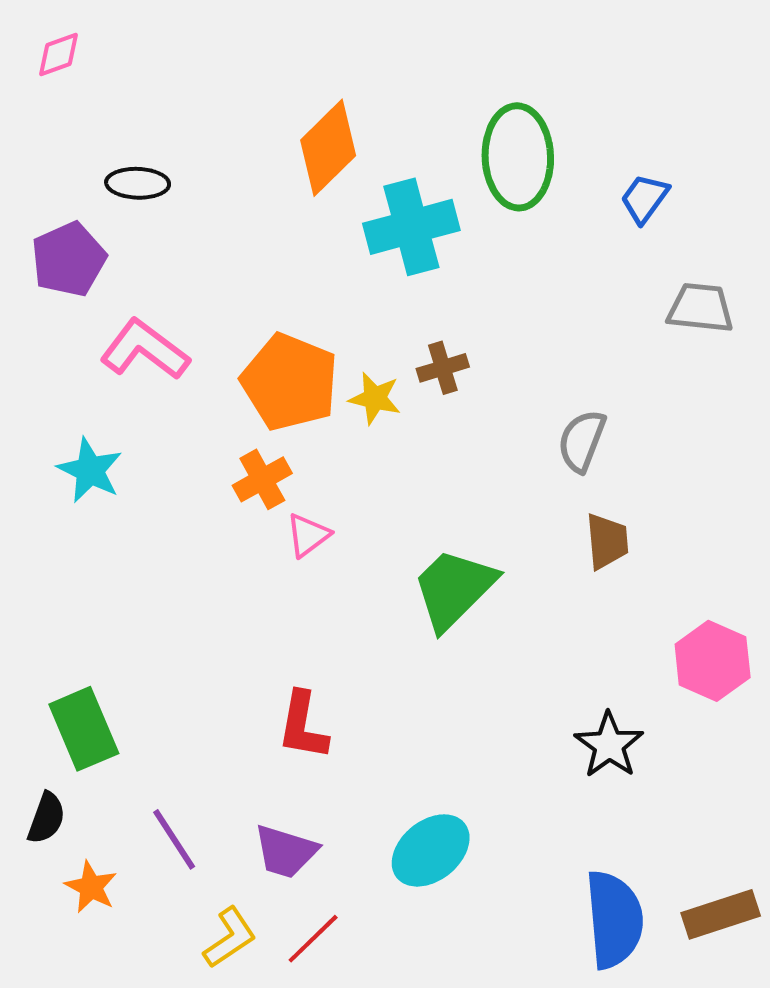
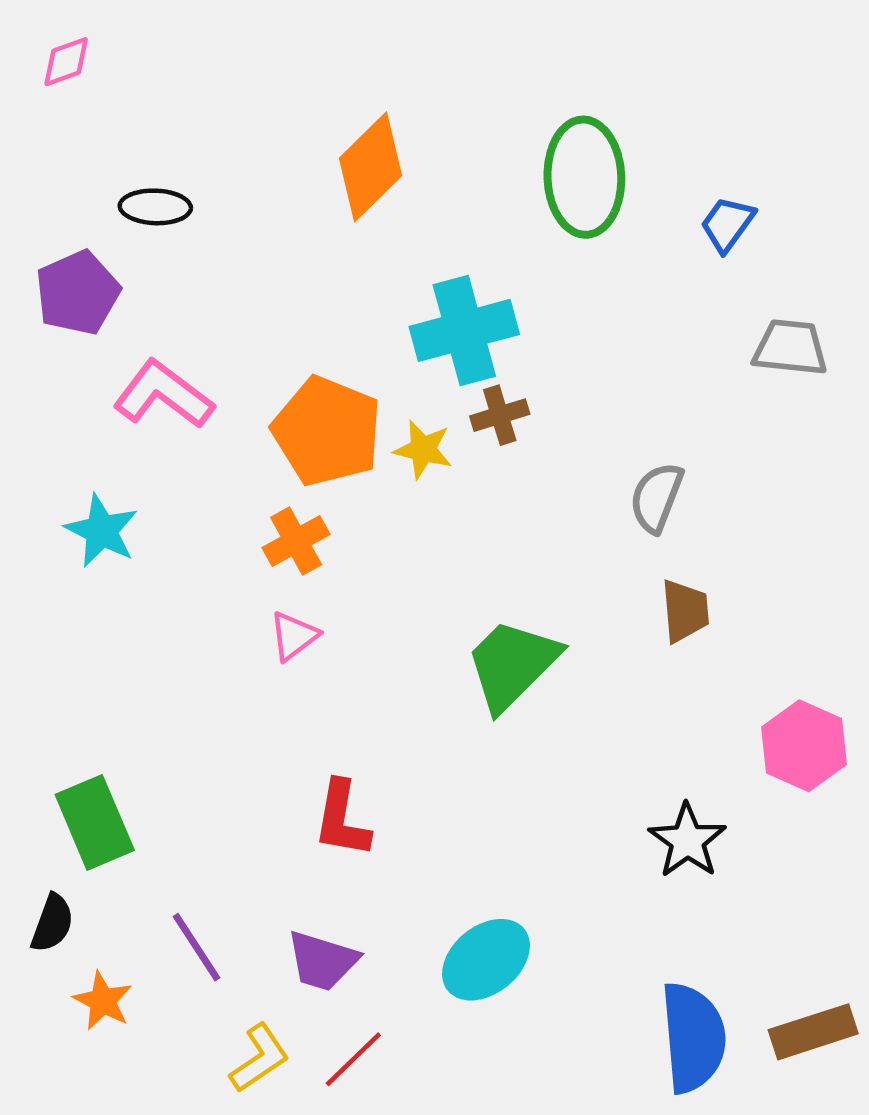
cyan cross: (411, 227) -> (464, 330), moved
pink triangle: (308, 535) -> (294, 636), moved

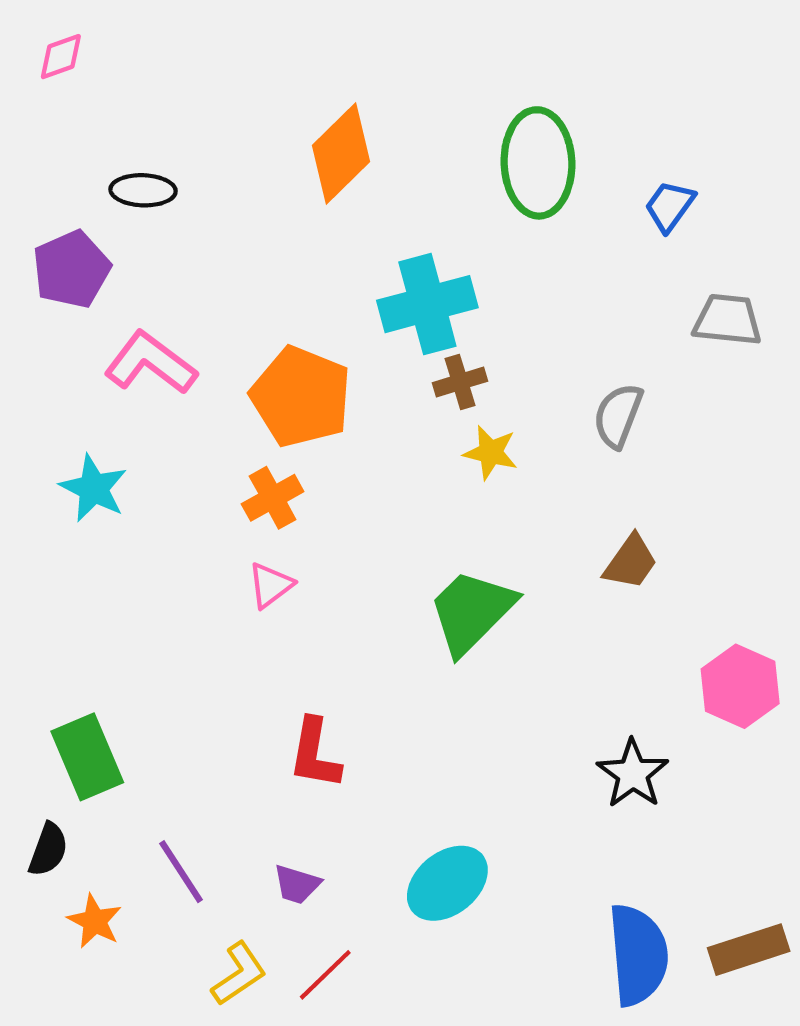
yellow star: (423, 449) -> (491, 453), moved
gray semicircle: (656, 498) -> (618, 416), moved
brown trapezoid: (685, 611) -> (631, 562), turned 40
purple trapezoid: (322, 961) -> (297, 884), size x0.7

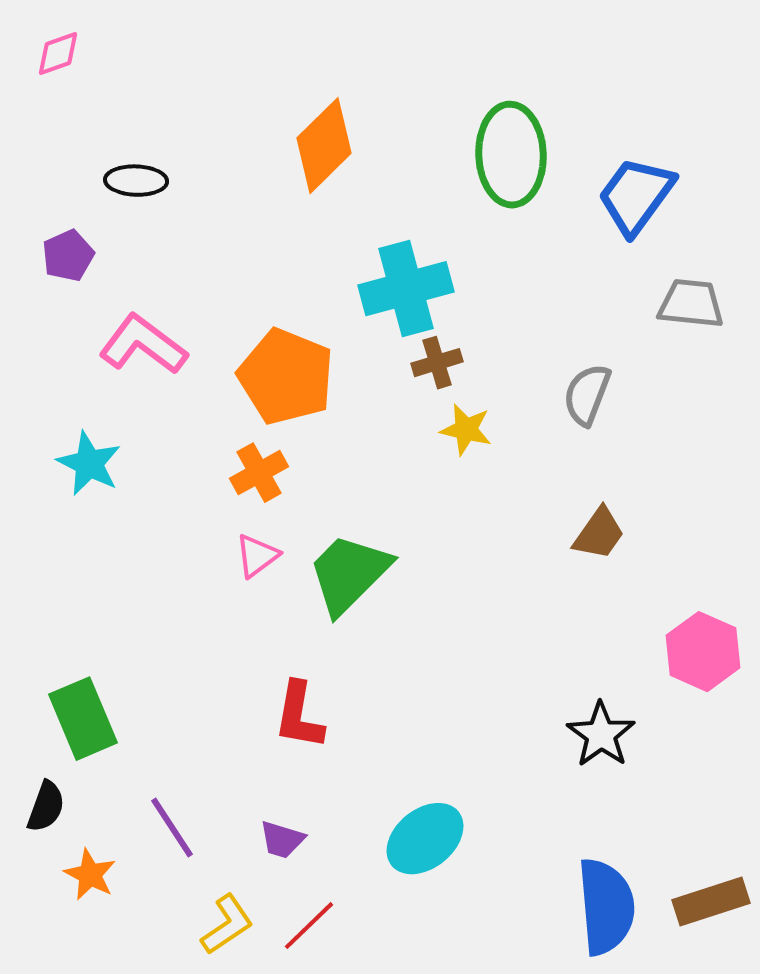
blue trapezoid: (670, 206) -> (636, 196), size x1.6
purple pentagon: (71, 269) -> (68, 256), size x0.7
green trapezoid: (472, 612) -> (349, 574), moved

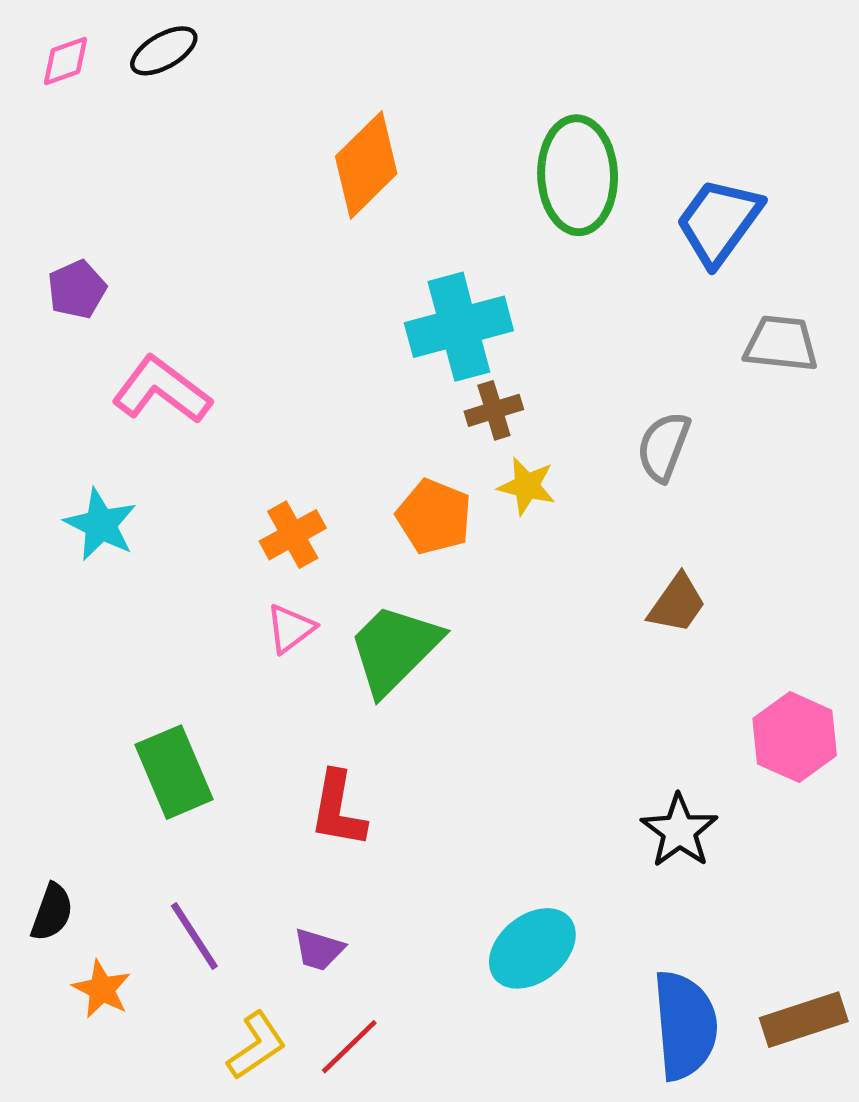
black ellipse: (136, 181) -> (164, 51), moved, turned -32
orange pentagon: (286, 377) -> (434, 517), moved, size x0.7
green rectangle: (83, 719) -> (174, 772), moved
cyan ellipse: (425, 839) -> (532, 948), moved

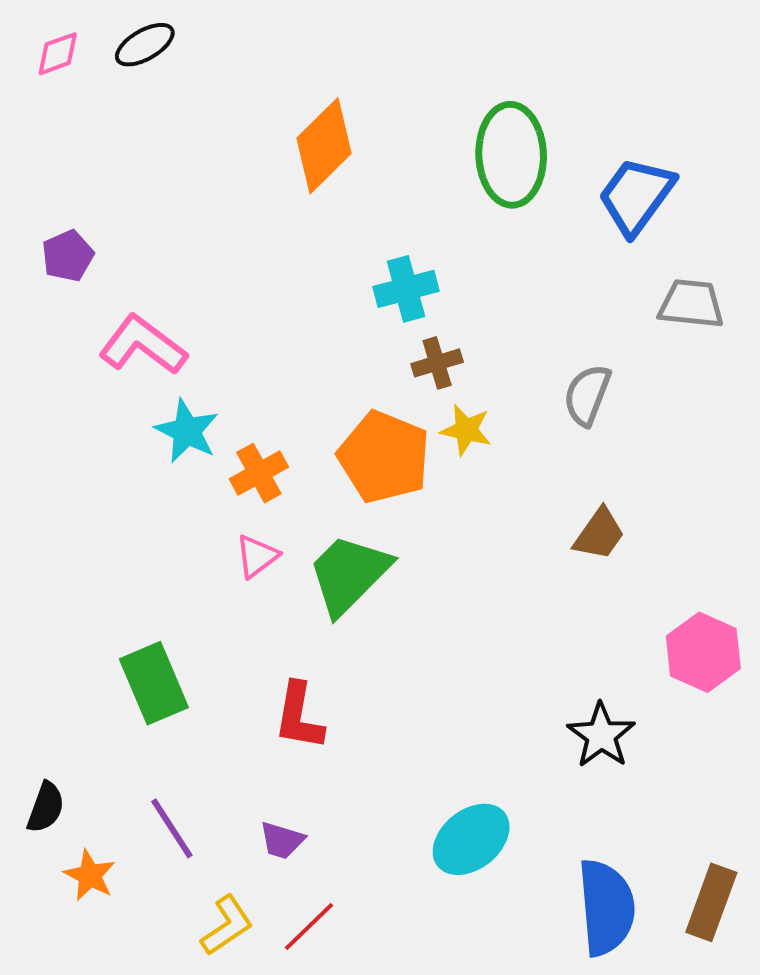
cyan cross: (459, 327) -> (406, 289), size x0.7
orange pentagon: (434, 517) -> (384, 457), size x1.4
cyan star: (101, 525) -> (187, 431), moved
brown rectangle: (804, 1020) -> (711, 902), turned -52

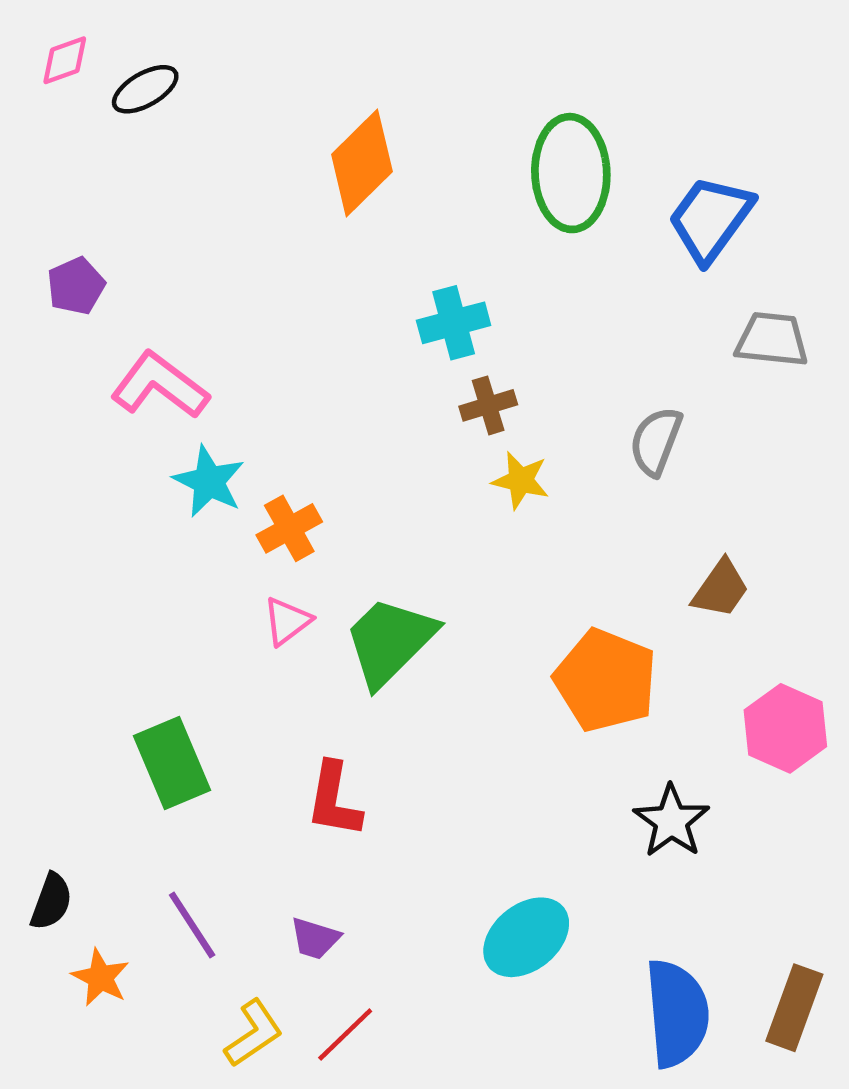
black ellipse: (145, 45) -> (145, 89), moved
orange pentagon: (384, 457) -> (606, 680), moved
brown trapezoid: (599, 534) -> (721, 589), moved

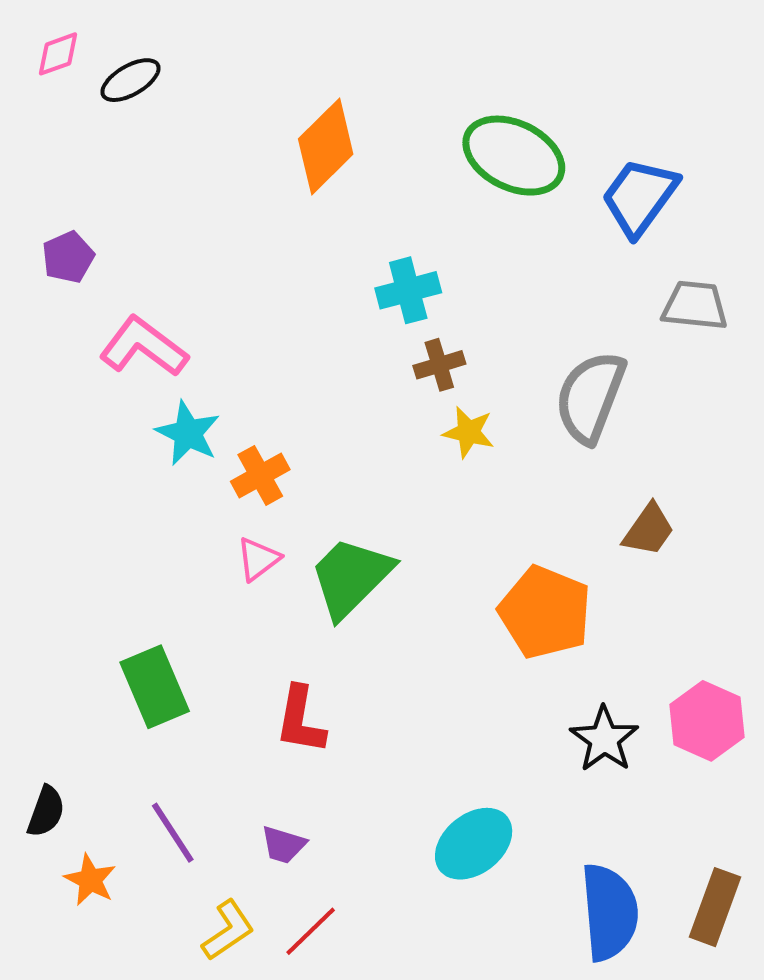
green ellipse: (571, 173) -> (514, 156), turned -62
gray semicircle: (656, 441) -> (590, 397), size x1.5
pink hexagon: (785, 728) -> (707, 721), moved

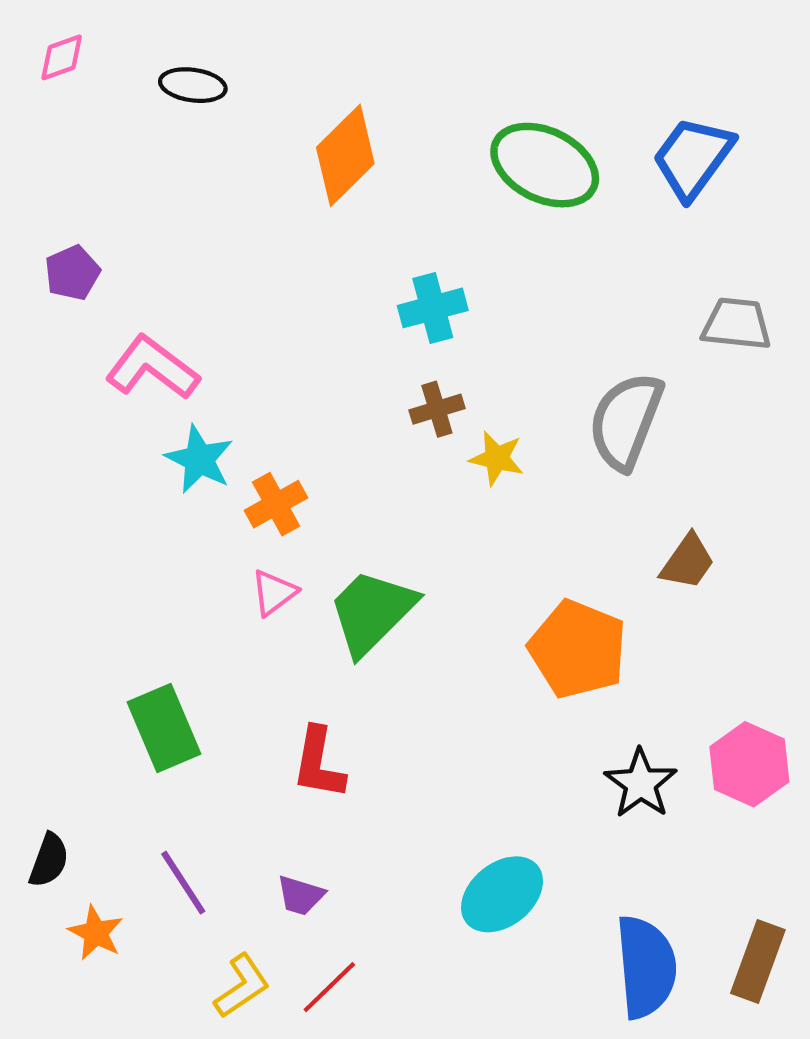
black ellipse: (130, 80) -> (193, 85), moved, turned 38
blue trapezoid: (640, 197) -> (693, 158), moved
brown cross: (439, 365) -> (437, 409), moved

